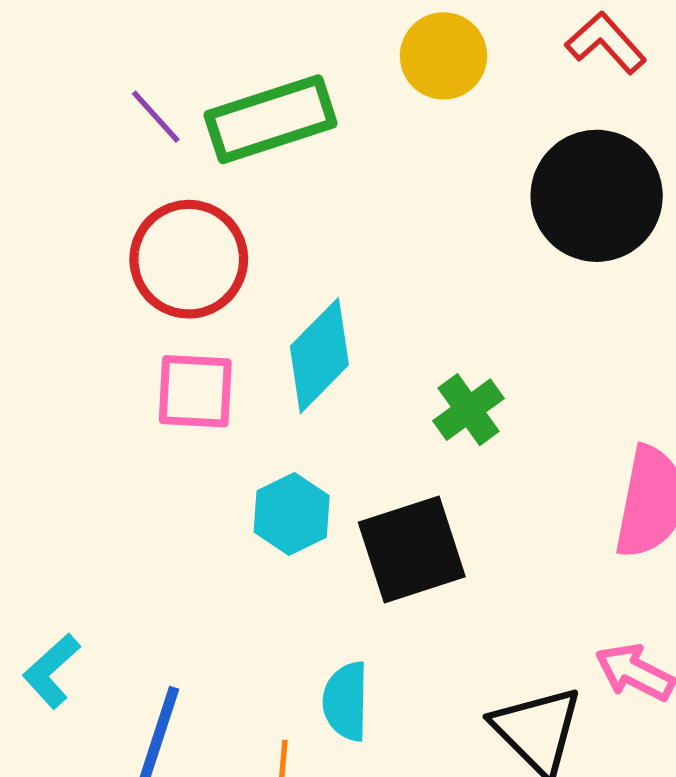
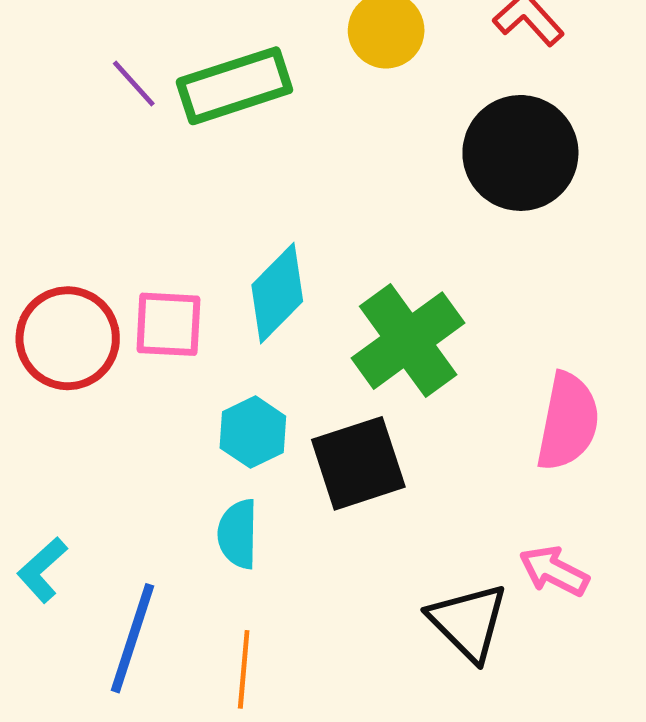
red circle: (189, 259) -> (68, 338), moved
green cross: (469, 410) -> (408, 341), size x1.8
cyan semicircle: (346, 701) -> (238, 534), moved

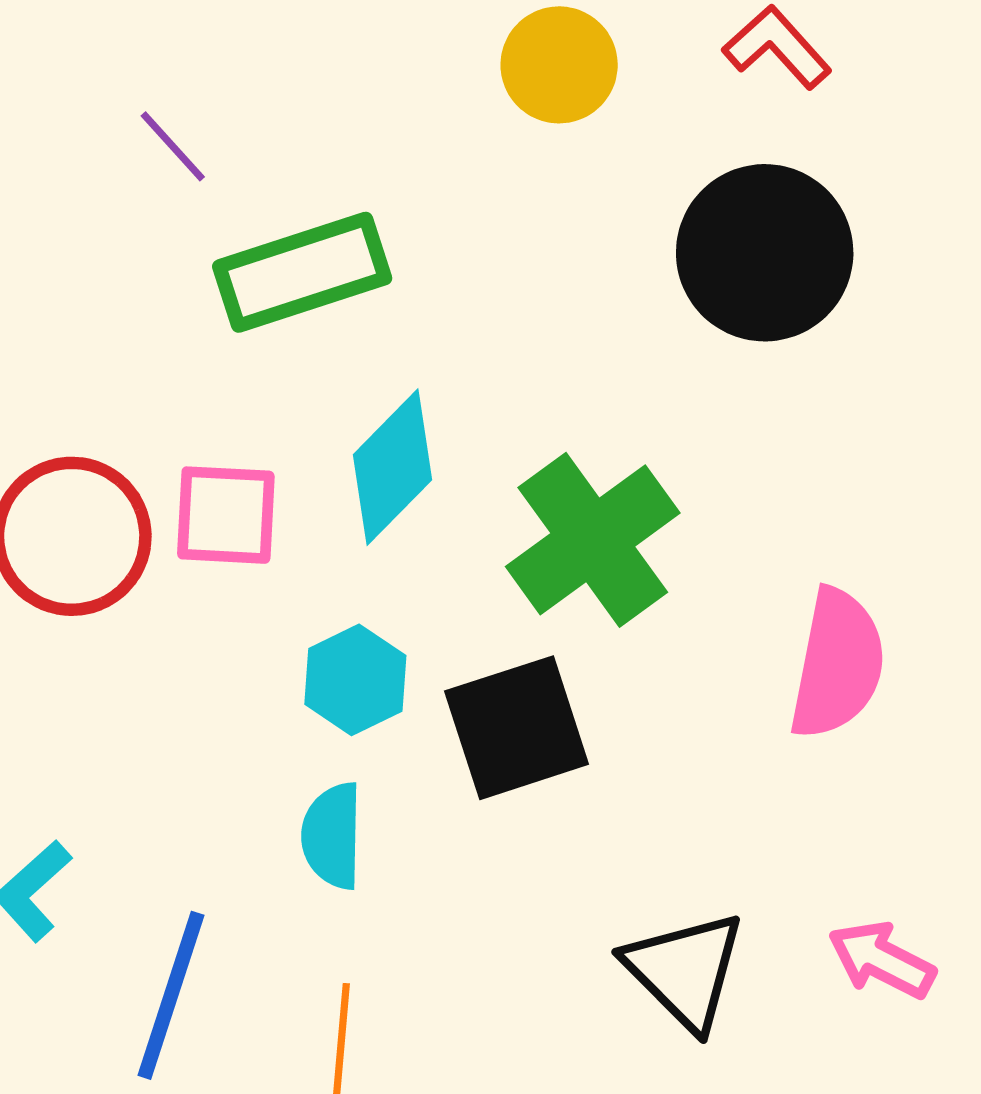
green rectangle: (234, 86) -> (302, 272), moved
pink arrow: (554, 571) -> (882, 960), moved

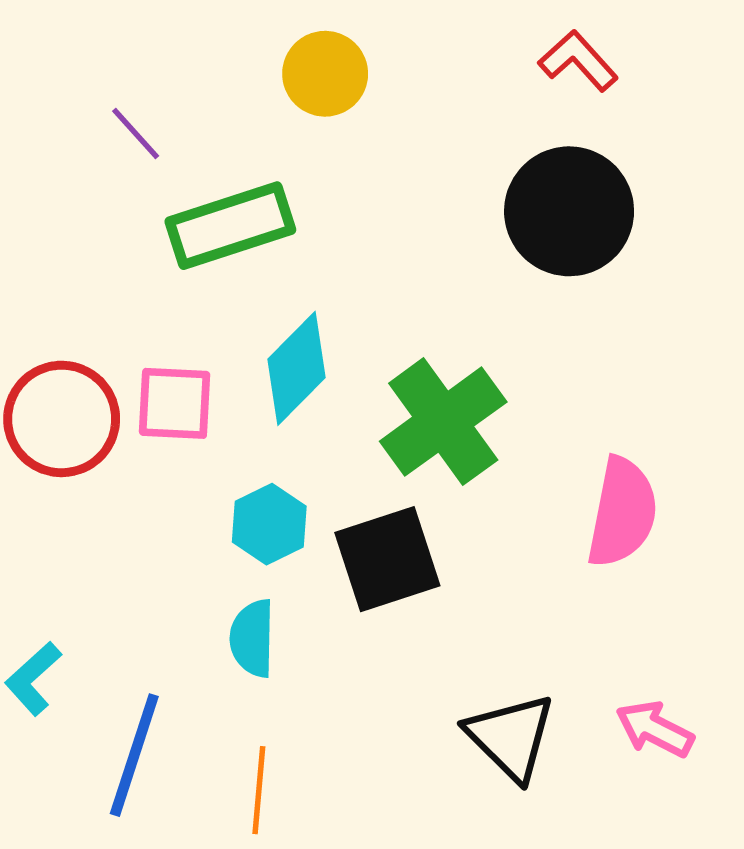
yellow circle: (559, 65) -> (325, 74), moved

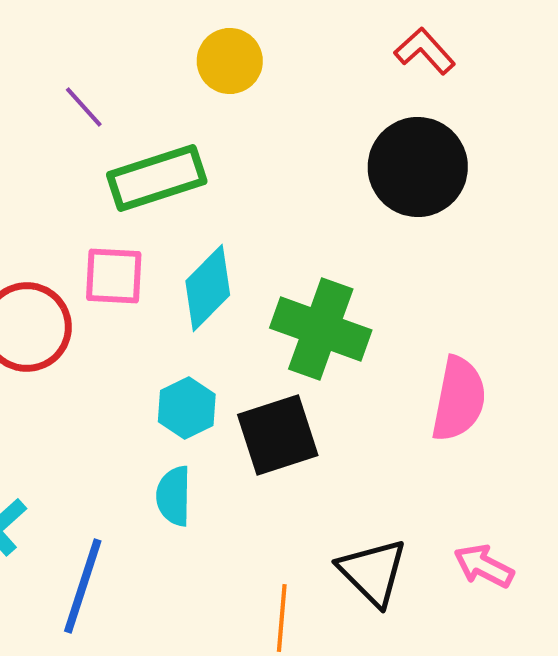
pink square: (175, 403) -> (114, 276), moved
green cross: (443, 422) -> (321, 329), turned -34
orange line: (259, 790) -> (282, 618), moved

